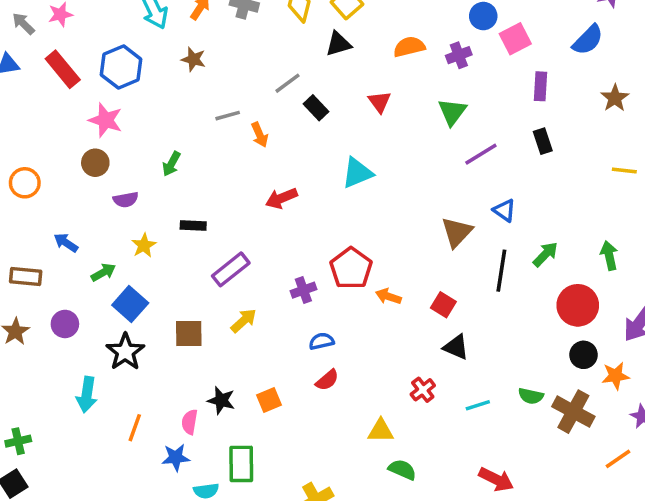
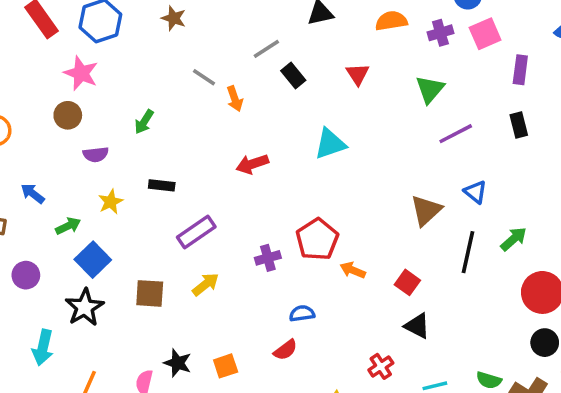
pink square: (515, 39) -> (485, 34), moved
gray line: (228, 116) -> (204, 77), turned 45
blue semicircle: (322, 341) -> (302, 313), moved

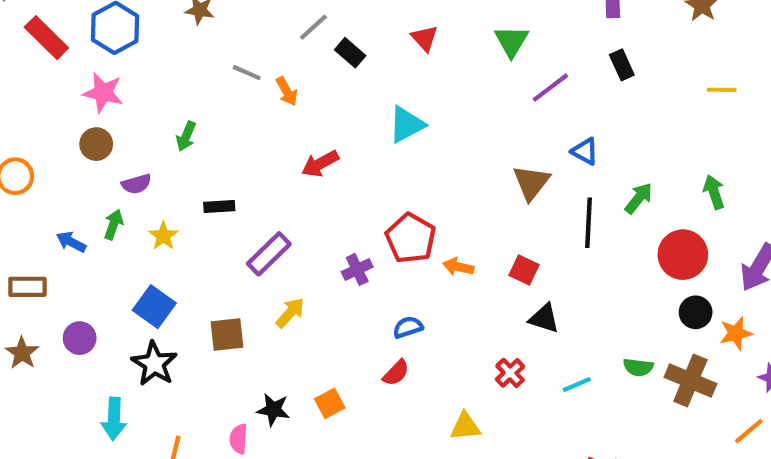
green arrow: (68, 226) -> (114, 225), moved, turned -35

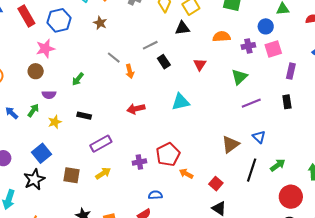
pink star: (103, 93) -> (45, 49), turned 30

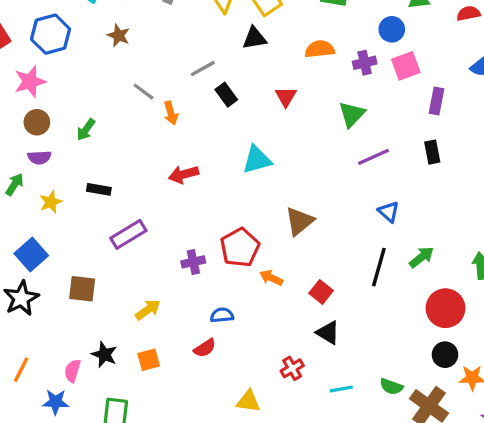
brown circle: (36, 71) -> (37, 122), moved
brown triangle: (230, 144) -> (299, 221), moved
yellow arrow: (103, 173) -> (148, 310), moved

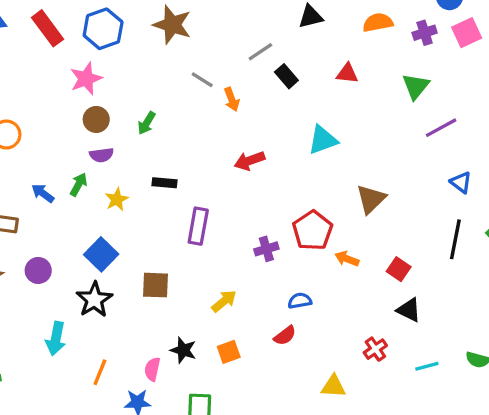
brown star: (119, 35) -> (172, 25), size x1.6
red triangle: (286, 97) -> (347, 74), turned -50
purple rectangle: (128, 234) -> (198, 226), turned -44

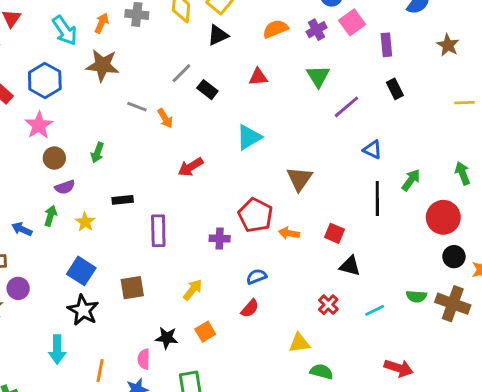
purple cross: (266, 249) -> (220, 238), turned 30
purple circle: (38, 270) -> (18, 288), moved

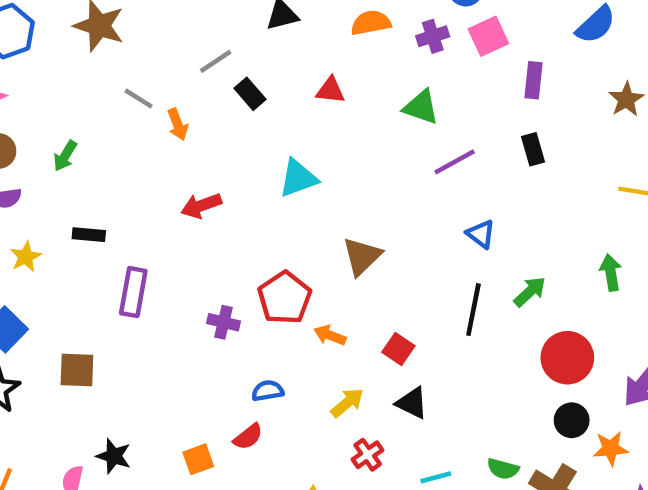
green triangle: (318, 76) -> (421, 107), turned -50
green arrow: (463, 173) -> (611, 273), moved
yellow arrow: (193, 290) -> (347, 403), moved
orange square: (205, 332) -> (198, 459), moved

